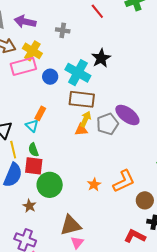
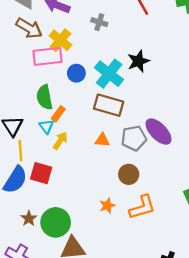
yellow arrow: (86, 119) -> (60, 141), moved
green semicircle: (33, 150) -> (45, 97), moved, size x1.5
green circle: (50, 185) -> (56, 222), moved
brown circle: (145, 200) -> (129, 174), moved

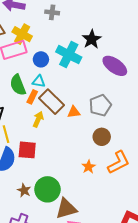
brown rectangle: (109, 105) -> (51, 102), moved, turned 40
cyan triangle: (46, 126) -> (39, 81), moved, turned -32
purple ellipse: (158, 132) -> (115, 66), moved

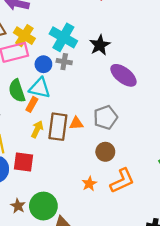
gray cross: (52, 12) -> (64, 62), moved
cyan cross: (69, 55) -> (63, 37), moved
cyan triangle: (39, 81) -> (40, 88), size x1.5
brown rectangle: (51, 102) -> (58, 127), moved, turned 50

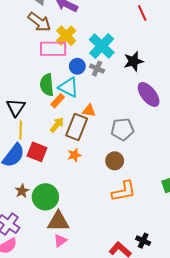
orange triangle: (76, 123) -> (89, 111), moved
orange star: (89, 184) -> (74, 155), moved

